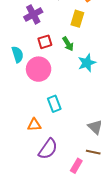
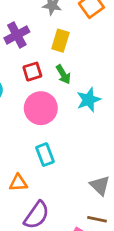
yellow rectangle: (77, 19) -> (60, 41), moved
pink circle: (39, 69) -> (41, 108), moved

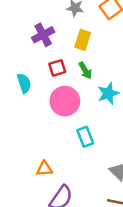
cyan rectangle: (45, 155) -> (85, 137), moved

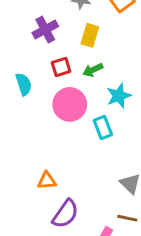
green arrow: (85, 70) -> (93, 70), turned 96
cyan rectangle: (85, 137) -> (103, 127), moved

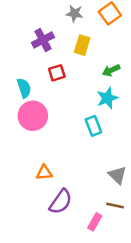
green arrow: (93, 70) -> (111, 70), moved
pink circle: (70, 104) -> (33, 116), moved

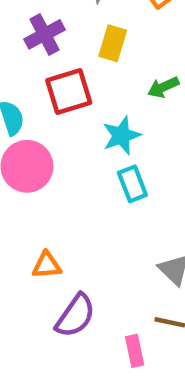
red square: (57, 73) -> (69, 92), size x1.5
cyan star: (107, 98) -> (121, 136), moved
pink rectangle: (95, 222) -> (135, 351), turned -42

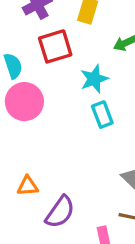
orange triangle: (47, 265) -> (28, 186), moved

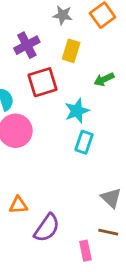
cyan rectangle: (102, 115) -> (84, 142), turned 40

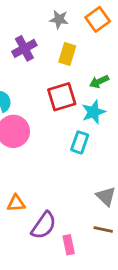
red square: (43, 82) -> (62, 97), moved
cyan star: (77, 111) -> (94, 112), moved
pink rectangle: (85, 251) -> (69, 245), moved

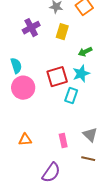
red square: (62, 97) -> (57, 77), moved
purple semicircle: (44, 225) -> (51, 173), moved
pink rectangle: (69, 245) -> (63, 141), moved

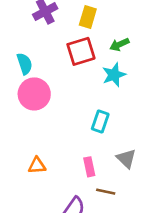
red square: (57, 77) -> (81, 51), moved
cyan rectangle: (71, 96) -> (100, 121), moved
brown line: (88, 159) -> (106, 192), moved

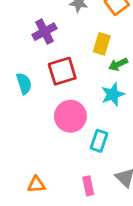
yellow rectangle: (88, 17) -> (102, 44), moved
red square: (81, 51) -> (62, 71), moved
pink circle: (34, 94) -> (70, 116), moved

